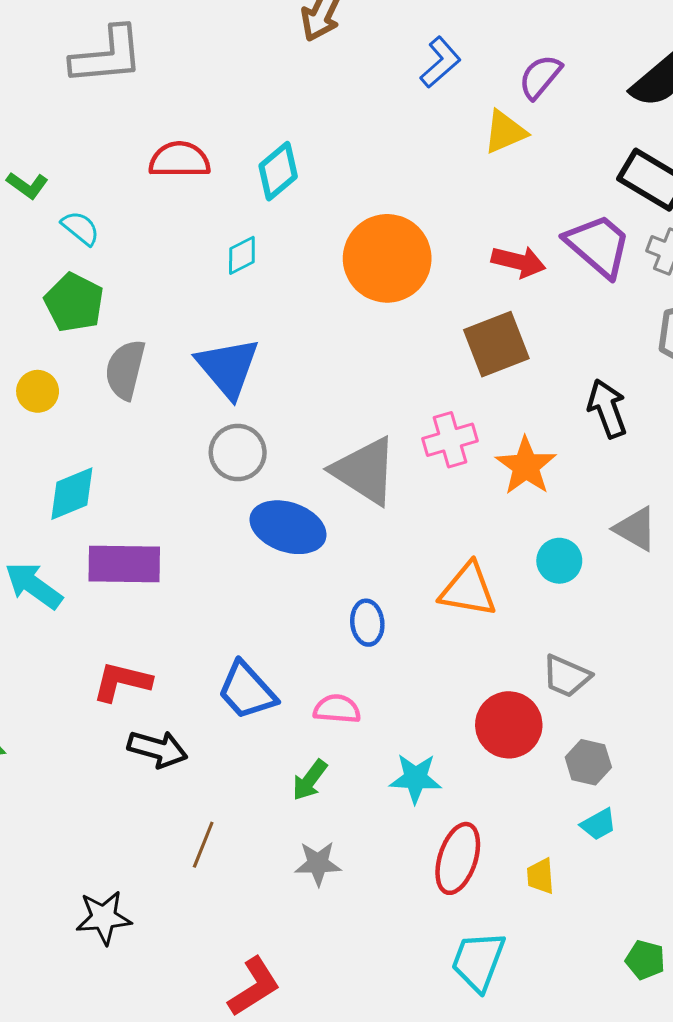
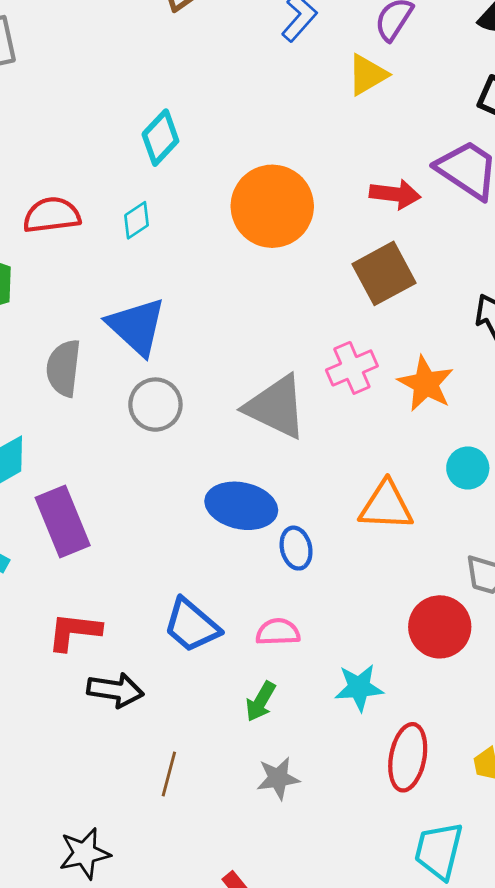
red semicircle: (180, 160) -> (52, 215), moved
gray semicircle: (125, 370) -> (64, 368), moved
blue ellipse: (288, 527) -> (241, 506), moved
purple rectangle: (124, 564) -> (63, 522), turned 74

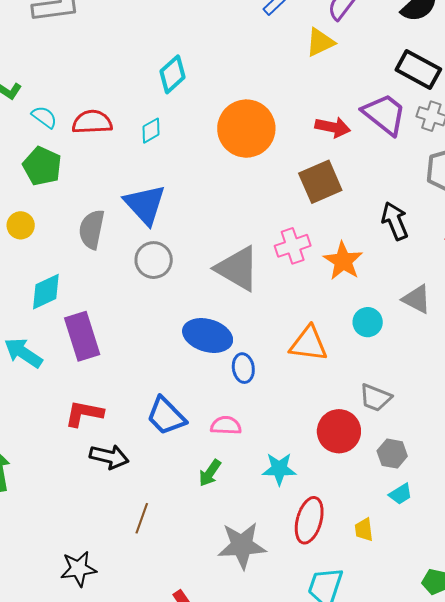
gray star: (278, 778) -> (242, 546), moved, size x1.6

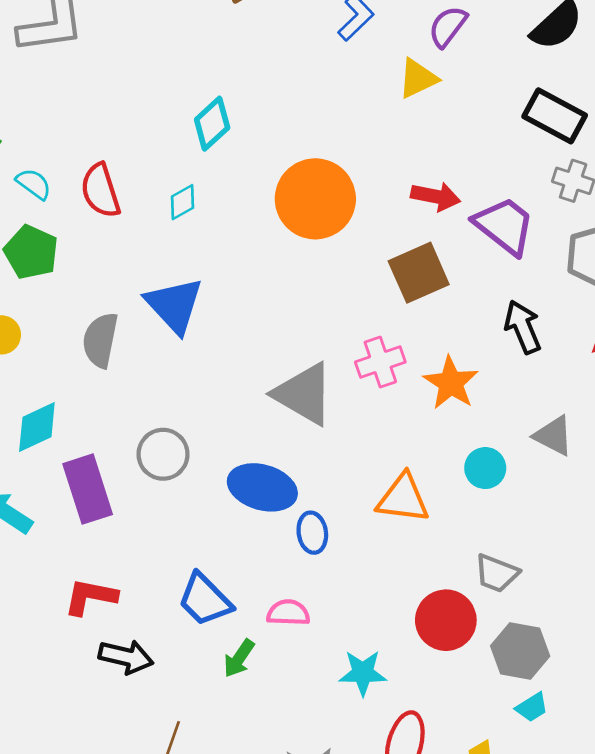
purple trapezoid: (384, 114) -> (504, 226), moved
red semicircle: (92, 122) -> (101, 191), turned -105
gray circle: (154, 260) -> (163, 454), moved
gray hexagon: (392, 454) -> (520, 651), size x1.4
green arrow: (210, 473) -> (239, 658), moved

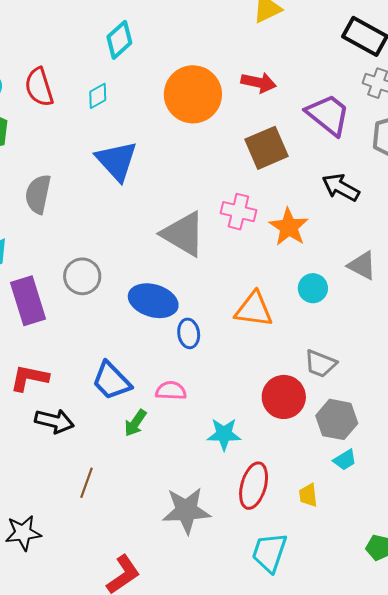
red arrow: (436, 196) -> (259, 82), moved
blue triangle: (174, 305) -> (117, 161), moved
black arrow: (523, 327) -> (341, 187), turned -39
pink cross: (380, 362) -> (238, 212), turned 32

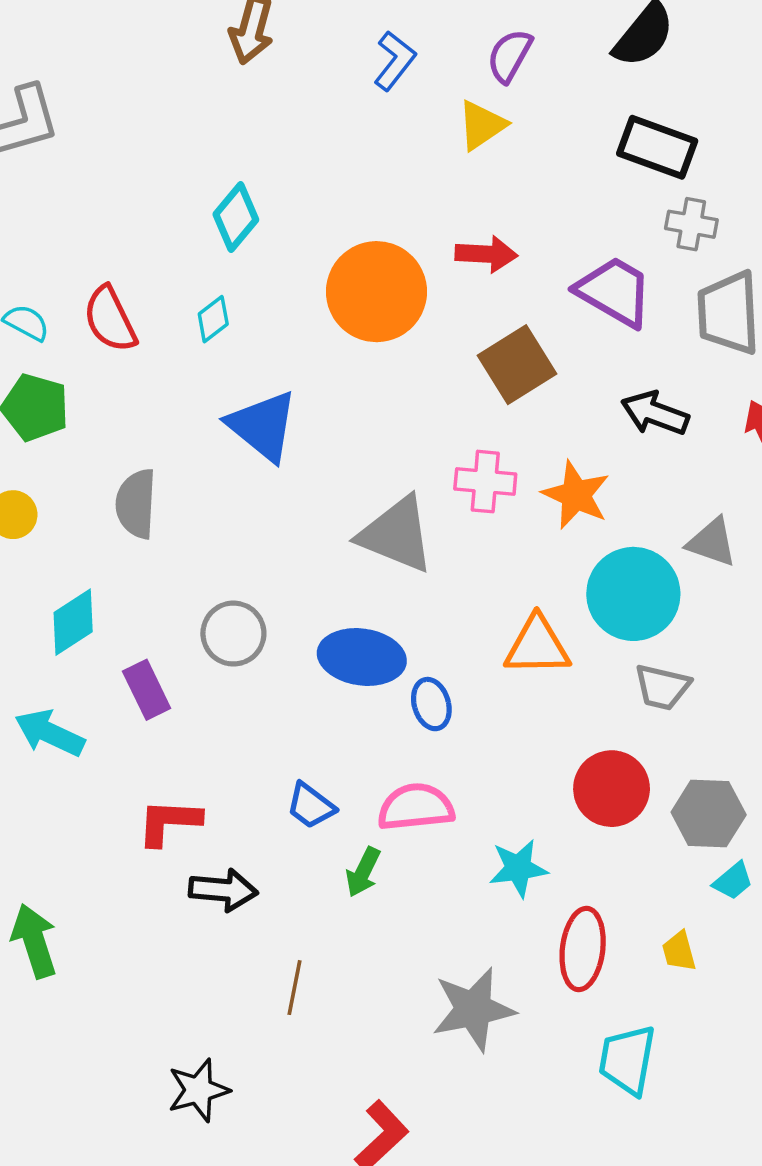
cyan circle: (313, 288) -> (633, 594), size x1.8
purple rectangle: (28, 301) -> (147, 690), size x0.7
gray trapezoid: (320, 364) -> (662, 687), moved
blue trapezoid: (111, 381) -> (311, 806), size x0.7
pink semicircle: (171, 391) -> (416, 807), size x1.4

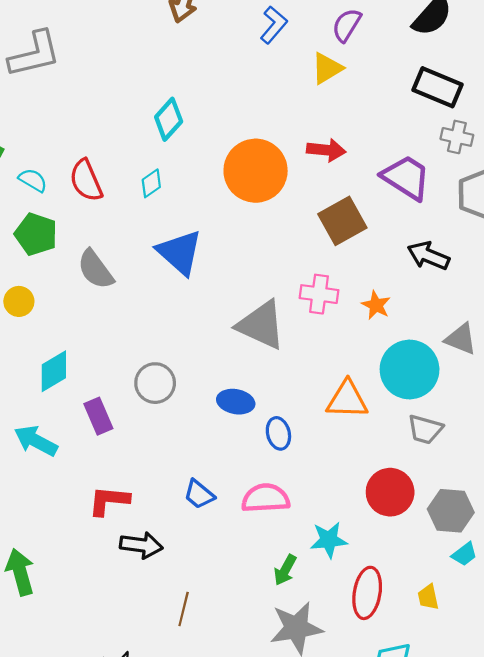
orange star: (576, 495) -> (376, 305), size x0.7
gray semicircle: (136, 504) -> (95, 269), moved, turned -42
blue ellipse: (362, 657) -> (236, 402), size x0.7
green arrow: (363, 872) -> (285, 570), moved

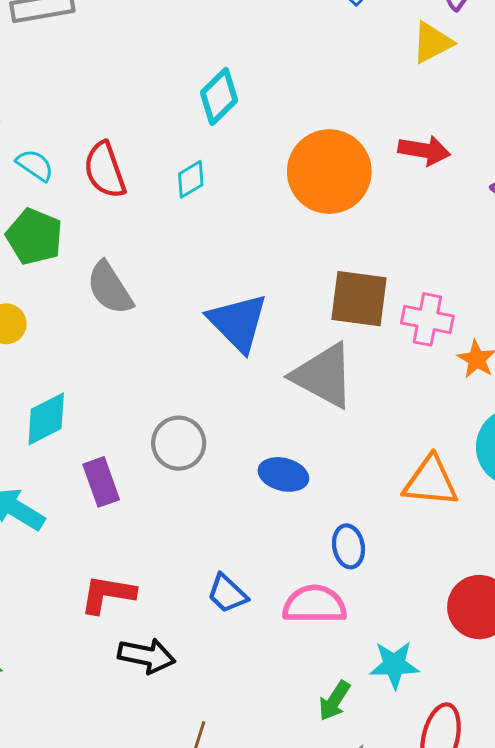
brown square: (342, 221) -> (359, 299), moved, turned 33
blue triangle: (180, 252) -> (238, 323), moved
pink cross: (319, 294) -> (427, 319), moved
blue ellipse: (278, 433) -> (349, 546), moved

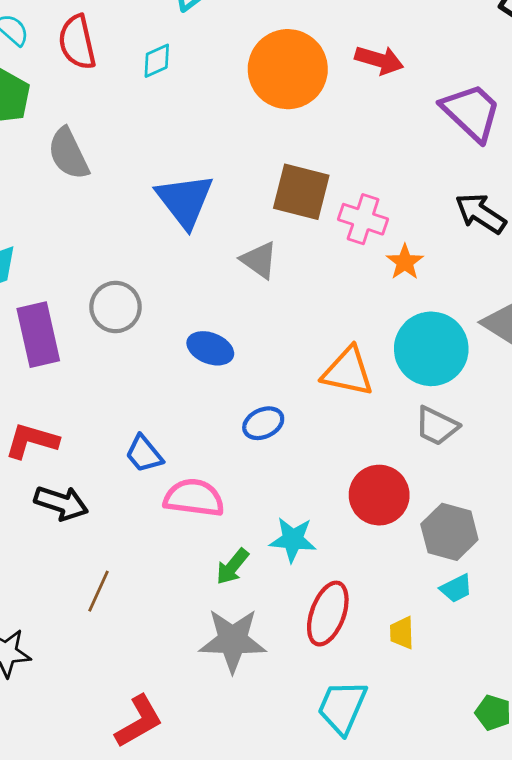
gray triangle: (323, 376) -> (259, 260), size x0.6
purple rectangle: (101, 482) -> (38, 335), size x1.4
blue ellipse: (349, 546) -> (263, 423), turned 69
pink semicircle: (315, 604) -> (194, 498), moved

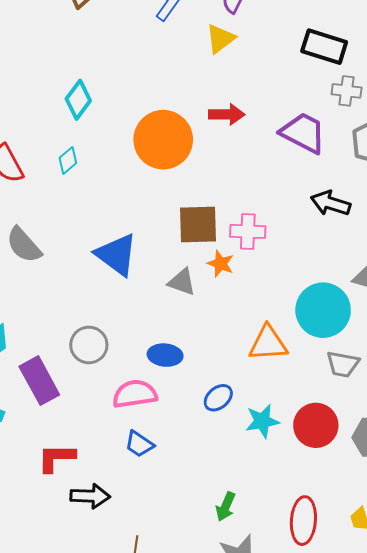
orange star: (405, 262) -> (221, 264), moved
pink semicircle: (194, 498) -> (135, 394), moved
cyan star: (293, 540) -> (262, 421), moved

